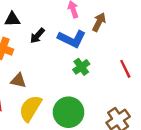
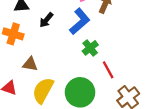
blue L-shape: (72, 39) -> (80, 21), turned -64
red line: (125, 69) -> (108, 70), moved

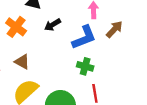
green cross: (90, 48) -> (85, 66), turned 35

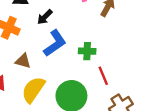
blue L-shape: (84, 37) -> (55, 43), moved

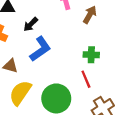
green cross: (87, 51) -> (91, 55), moved

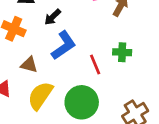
red line: (86, 79) -> (95, 65), moved

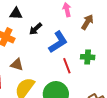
blue L-shape: (64, 45) -> (58, 42), moved

